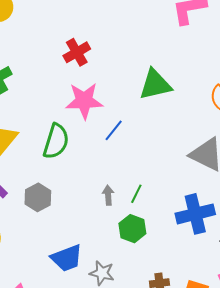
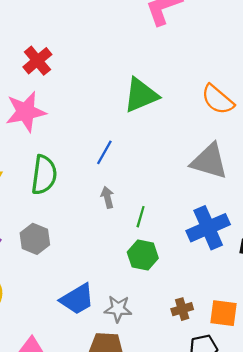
red cross: (77, 52) -> (37, 61), moved
pink star: (84, 101) -> (26, 112), moved
gray arrow: (108, 195) -> (107, 197), moved

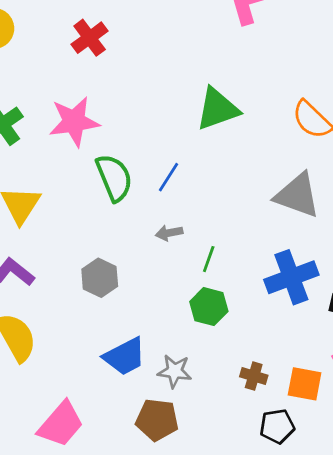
red cross: (37, 61) -> (90, 38), moved
green semicircle: (44, 175) -> (114, 178), moved, turned -33
gray arrow: (107, 197) -> (169, 233), turned -90
gray hexagon: (35, 239) -> (100, 278), moved
brown cross: (182, 309) -> (254, 376), turned 30

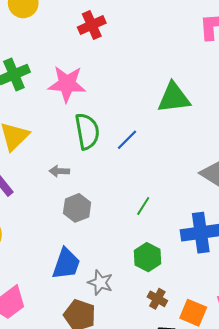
gray arrow: (169, 233) -> (59, 171), moved
gray hexagon: (100, 278) -> (77, 208), moved
green hexagon: (209, 307) -> (147, 257), moved
blue trapezoid: (125, 356) -> (66, 264), turned -56

